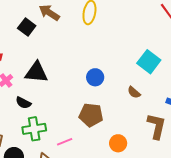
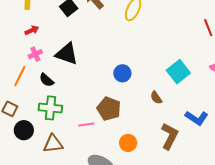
pink line: (65, 142) -> (86, 124), moved

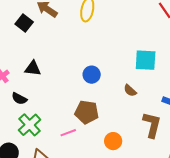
black triangle: (67, 54) -> (33, 68), size x0.7
cyan square: (178, 72) -> (146, 60), turned -35
green cross: (50, 108) -> (30, 125), turned -35

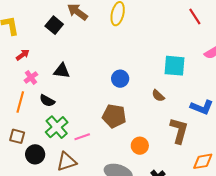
pink line: (68, 133) -> (82, 137), moved

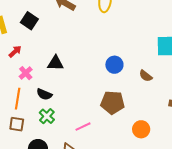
black square: (54, 25) -> (29, 21), moved
brown semicircle: (158, 96) -> (146, 76), moved
green cross: (57, 127) -> (47, 116), moved, size x0.7
brown square: (17, 136) -> (17, 124), moved

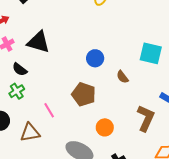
black triangle: (55, 63) -> (38, 42), size x1.4
pink line: (83, 127) -> (49, 110), turned 70

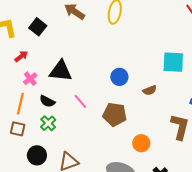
brown semicircle: (123, 77) -> (150, 90), turned -64
pink line: (49, 110) -> (80, 101), moved

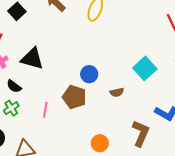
cyan square: (173, 62) -> (145, 68), turned 35
pink line: (80, 101) -> (45, 110), moved, turned 42
brown pentagon: (115, 114) -> (74, 97), moved

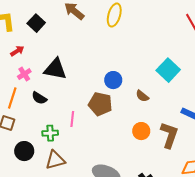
brown semicircle: (117, 92) -> (142, 96), turned 56
green cross: (11, 108) -> (50, 133), moved, turned 35
orange circle: (100, 143) -> (141, 131), moved

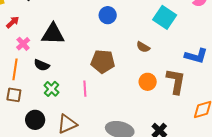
blue circle: (113, 80) -> (108, 15), moved
pink line: (72, 119) -> (85, 89), moved
green cross: (50, 133) -> (51, 89), moved, turned -35

